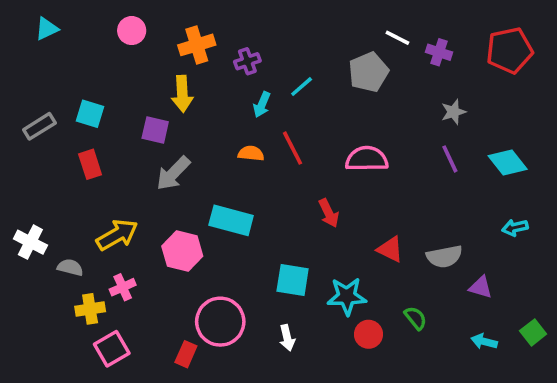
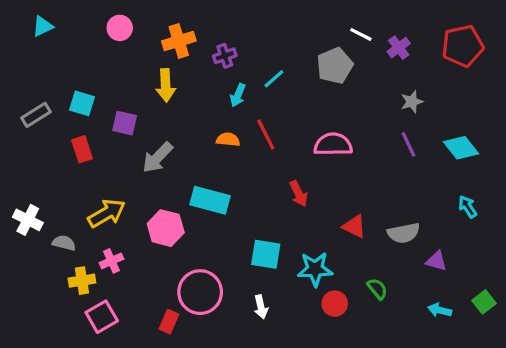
purple cross: (439, 52) -> (399, 48), turned 35
purple square: (155, 130) -> (125, 123), moved
cyan arrow: (515, 228) -> (468, 207), turned 70

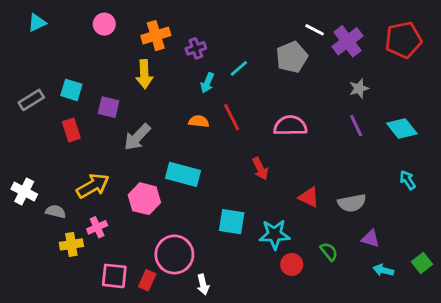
purple cross: (399, 48) -> (348, 41), size x1.5
purple triangle: (436, 261) -> (370, 239), moved
white arrow: (261, 307) -> (203, 285), moved
pink square: (102, 317) -> (114, 276), moved, turned 36

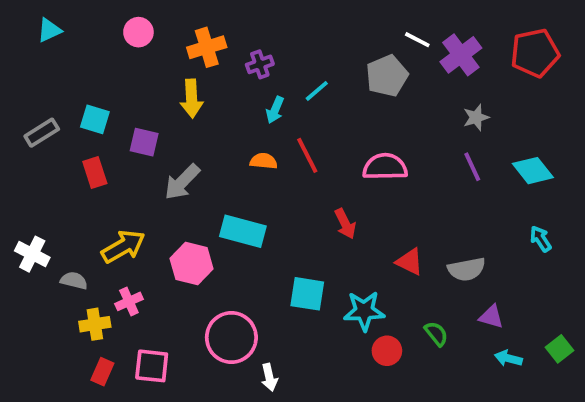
red rectangle: (147, 280) -> (102, 372), moved

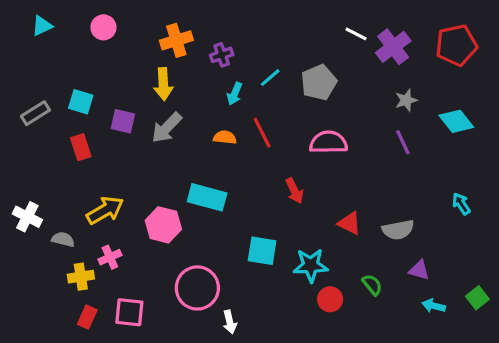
pink circle: (138, 32) -> (103, 27), moved
gray pentagon: (387, 76) -> (319, 82), moved
cyan diamond: (533, 171) -> (456, 121), moved
gray arrow: (182, 182) -> (167, 128), moved

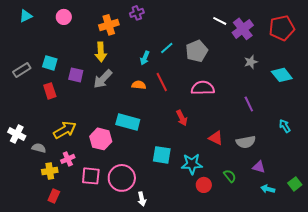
purple cross: (222, 55) -> (137, 13), moved
purple line: (403, 142) -> (249, 104), moved
pink square: (129, 312) -> (91, 176), moved

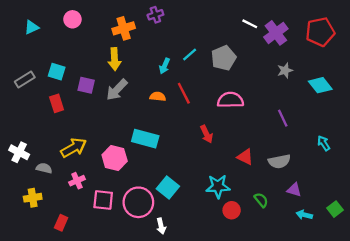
cyan triangle: (26, 16) -> (32, 27), moved
cyan square: (162, 155) -> (168, 188), moved, turned 30
yellow cross: (50, 171) -> (33, 198), moved

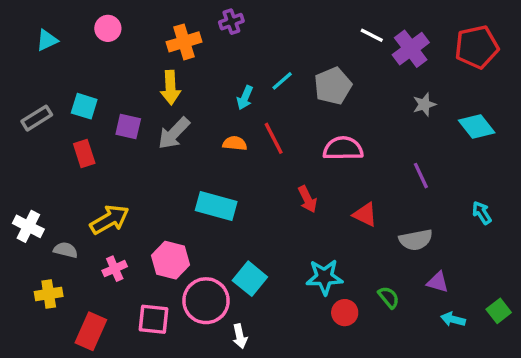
red triangle: (245, 157) -> (365, 214), moved
pink hexagon: (115, 158) -> (170, 260), moved
pink square: (103, 200) -> (154, 319), moved
red rectangle: (61, 223) -> (91, 331), size x1.5

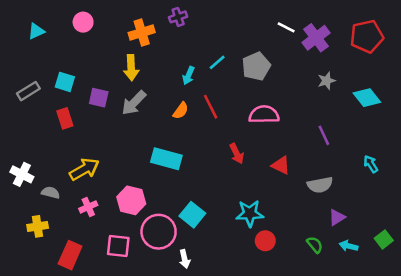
orange semicircle: (235, 143) -> (181, 111), turned 120
purple triangle: (438, 282) -> (337, 217), turned -48
green semicircle: (389, 297) -> (315, 245), moved

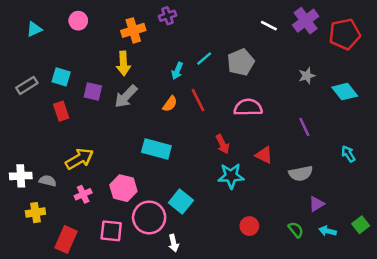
purple cross: (316, 38) -> (306, 21), moved
white cross: (22, 174) -> (21, 176), moved, turned -30
cyan star: (250, 213) -> (231, 176), moved

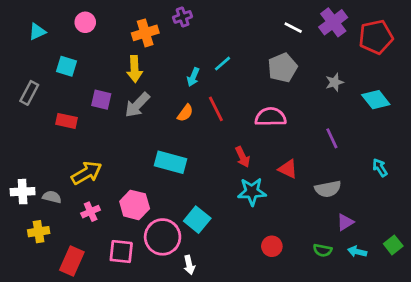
gray pentagon: (241, 62) -> (283, 68), moved
cyan square: (61, 77) -> (67, 66), moved
gray rectangle: (27, 85) -> (29, 93), turned -30
red rectangle: (61, 111) -> (67, 121), turned -60
green semicircle: (296, 230) -> (323, 250), turned 140

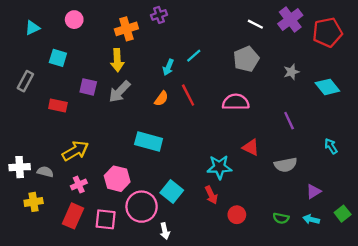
red arrow: (243, 157) -> (211, 195), moved
purple triangle: (345, 222) -> (313, 191), moved
red rectangle: (72, 261) -> (73, 216), moved

